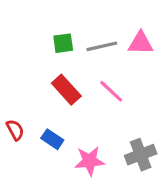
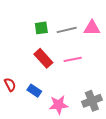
pink line: (111, 91) -> (73, 59), turned -54

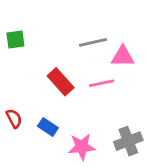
green square: (41, 28) -> (15, 39), moved
pink triangle: (92, 28) -> (123, 56), moved

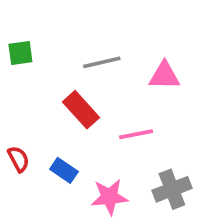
gray line: (93, 42) -> (102, 62), moved
pink line: (102, 83) -> (136, 134), moved

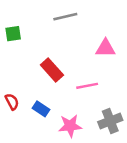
gray line: (102, 62) -> (65, 17), moved

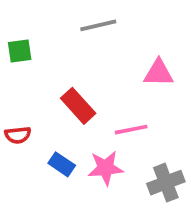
red semicircle: (12, 102) -> (18, 135), moved, turned 112
pink star: (70, 126) -> (106, 168), moved

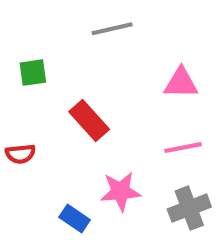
green square: (20, 51) -> (33, 73), moved
pink line: (131, 130) -> (183, 148), moved
blue rectangle: (62, 164) -> (75, 218), moved

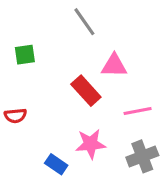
gray line: (112, 29) -> (84, 22), turned 68
pink triangle: (181, 83) -> (114, 66), moved
red rectangle: (89, 120) -> (86, 91), moved

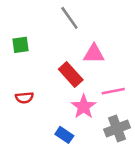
red semicircle: (15, 116) -> (24, 98), moved
pink star: (91, 144) -> (84, 107), moved, turned -30
blue rectangle: (56, 164) -> (64, 135), moved

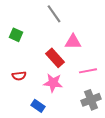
green square: (21, 45) -> (16, 35), turned 32
pink star: (84, 107) -> (53, 83), moved, turned -30
blue rectangle: (64, 135) -> (38, 106), moved

